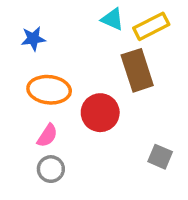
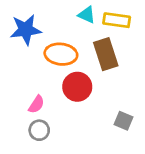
yellow rectangle: (151, 26) -> (117, 20), turned 35
blue star: (33, 39) -> (26, 30), size x1.6
orange ellipse: (49, 90) -> (61, 54), moved

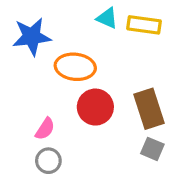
brown rectangle: (106, 54) -> (149, 109), moved

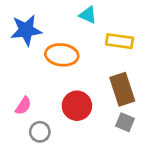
yellow rectangle: (144, 25) -> (120, 41), moved
red circle: (95, 107) -> (77, 106), moved
pink semicircle: (45, 129) -> (23, 106), moved

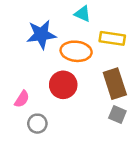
blue star: (26, 30) -> (41, 35), moved
orange ellipse: (62, 55) -> (76, 51), moved
red circle: (77, 106) -> (63, 85), moved

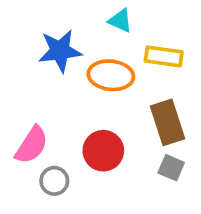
red circle: (63, 85) -> (103, 151), moved
pink semicircle: (22, 99) -> (32, 145), size x1.5

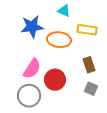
brown rectangle: (167, 122) -> (89, 65), size x0.7
pink semicircle: (32, 145) -> (32, 69), moved
gray circle: (54, 181) -> (29, 96), size x1.5

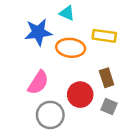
cyan triangle: (64, 11) -> (67, 13), moved
red circle: (55, 80) -> (80, 95), moved
gray circle: (29, 96) -> (50, 115), moved

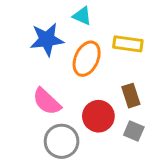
orange ellipse: (71, 48) -> (87, 59), turned -72
pink semicircle: (38, 83) -> (47, 101), turned 100

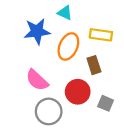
brown rectangle: (131, 96) -> (94, 65), moved

